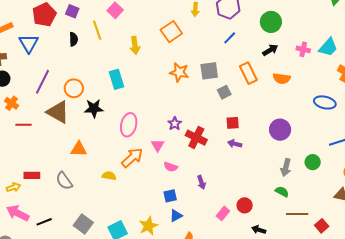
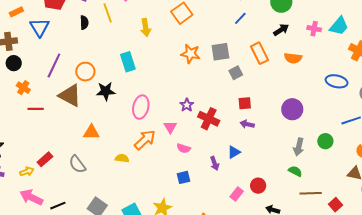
red rectangle: (32, 175) -> (45, 159), turned -42
blue triangle: (176, 216) -> (234, 152), moved

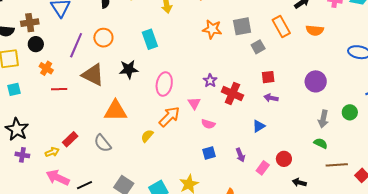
orange circle: (85, 72) -> (103, 38), moved
orange triangle: (91, 132) -> (116, 111), size x1.4
yellow semicircle: (122, 158) -> (147, 136), turned -56
purple arrow: (215, 163) -> (240, 155), moved

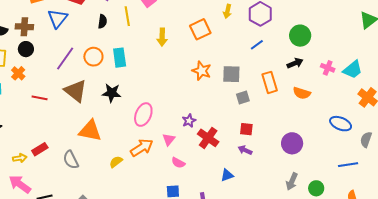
cyan rectangle: (150, 39) -> (120, 58), moved
orange cross: (46, 68) -> (18, 73), moved
green circle: (350, 112) -> (316, 188), moved

